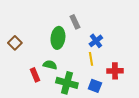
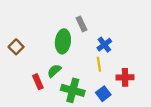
green semicircle: (50, 65) -> (54, 71), turned -56
blue square: (95, 86) -> (103, 94), turned 32

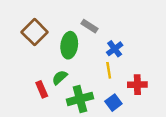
gray rectangle: (81, 24) -> (90, 26), turned -32
brown square: (16, 47) -> (35, 32), moved, size x1.5
green cross: (73, 90) -> (80, 99), turned -30

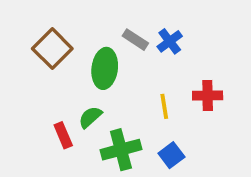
blue cross: (115, 49) -> (170, 41), moved
red cross: (137, 85) -> (208, 96), moved

